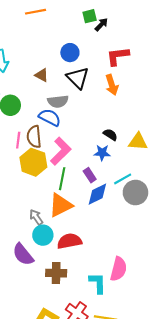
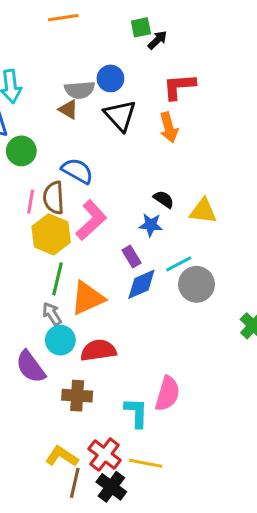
gray semicircle: (58, 101) -> (80, 90), moved
green line: (62, 179) -> (57, 279), moved

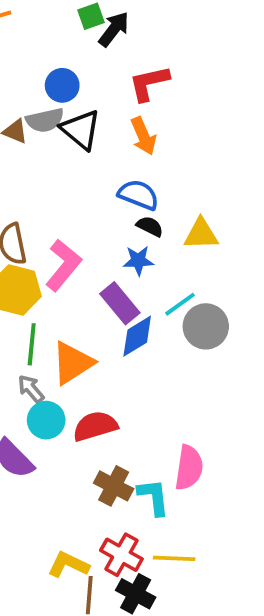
black arrow: (157, 40) -> (114, 29), size x1.4
gray semicircle: (80, 90) -> (45, 120), moved
blue semicircle: (77, 171) -> (139, 195), moved
purple rectangle: (132, 256) -> (120, 303), size x1.5
brown cross: (77, 396) -> (114, 486), moved, turned 32

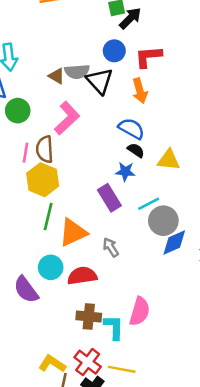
blue circle: (62, 85) -> (114, 51), moved
pink L-shape: (63, 265) -> (67, 118), moved
blue diamond: (137, 336) -> (174, 242), moved
gray arrow: (31, 389) -> (111, 247), moved
brown cross: (114, 486) -> (89, 316), turned -30

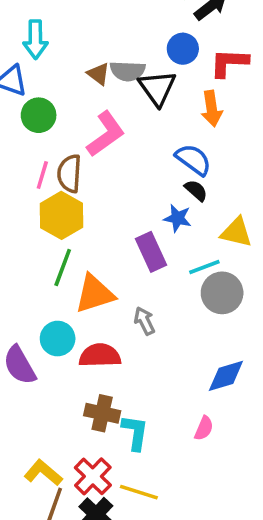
yellow triangle: (169, 160) -> (236, 232), moved
blue diamond: (174, 242) -> (226, 376), moved
pink semicircle: (140, 311) -> (204, 428), moved, size x0.6

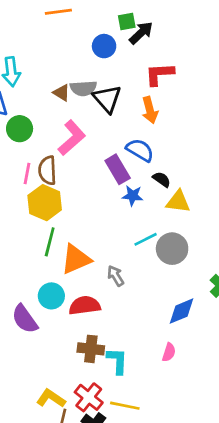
blue circle: (183, 49) -> (104, 46), moved
black semicircle: (196, 190) -> (162, 179), moved
purple rectangle: (151, 252) -> (118, 169), moved
cyan line: (204, 267) -> (146, 239), moved

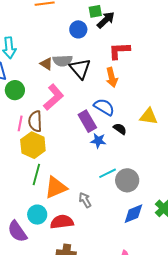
yellow triangle: (178, 202) -> (149, 116), moved
blue diamond: (181, 311) -> (133, 214), moved

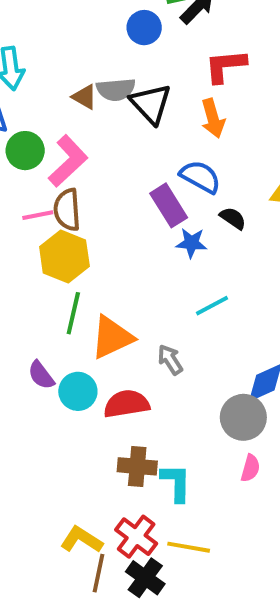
pink L-shape: (54, 97) -> (68, 161), moved
pink line: (20, 123) -> (38, 215), turned 70
gray circle: (127, 180) -> (243, 417), moved
purple semicircle: (17, 231) -> (41, 375), moved, size x0.7

